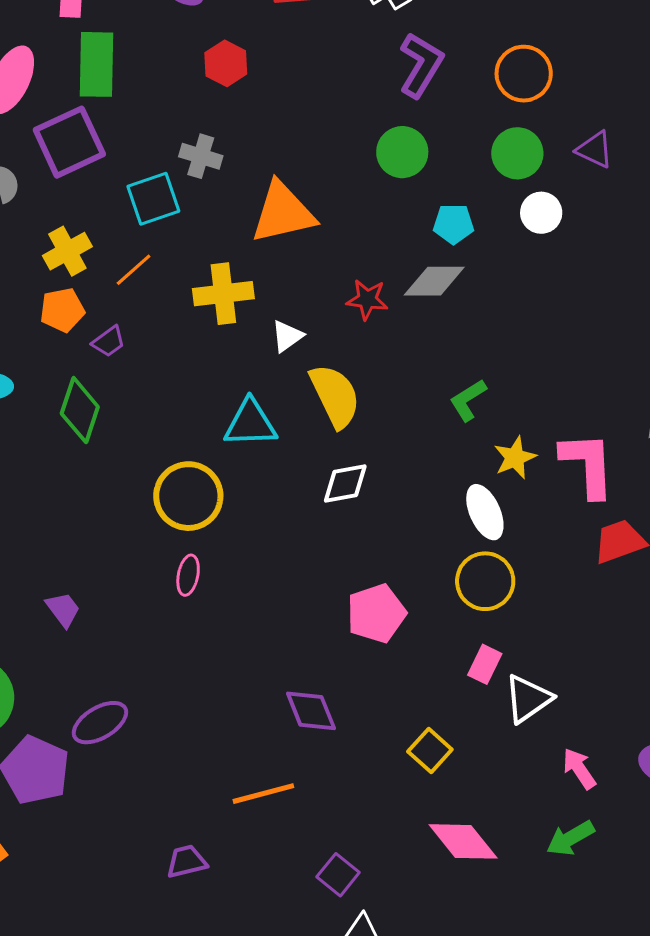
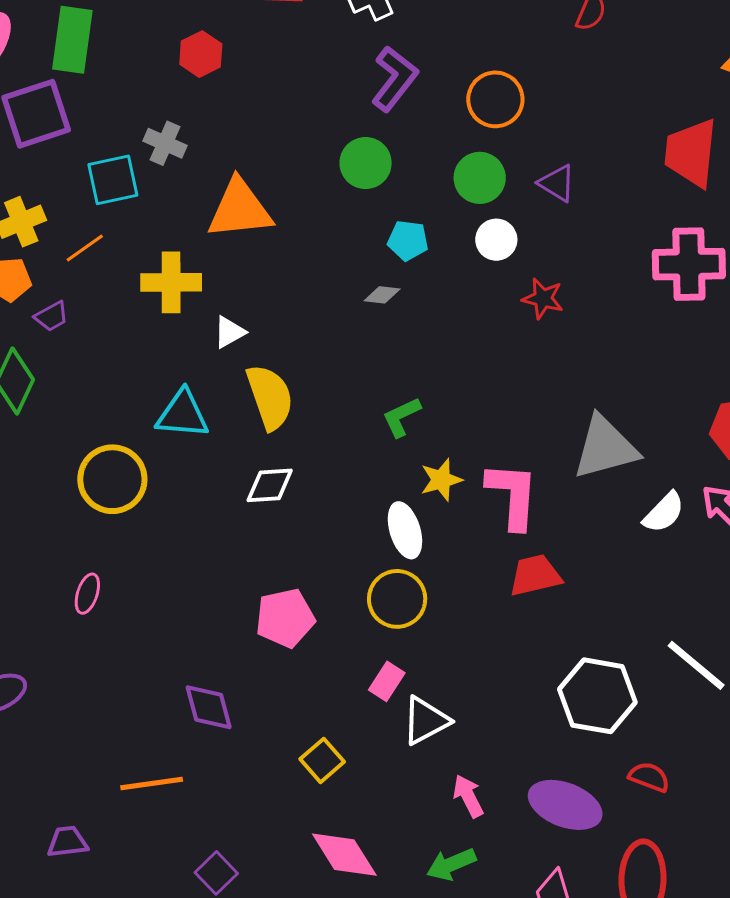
gray diamond: (434, 281) -> (382, 295), size x0.6
red star: (367, 299) -> (543, 299), moved
pink ellipse: (188, 575) -> (87, 594), moved

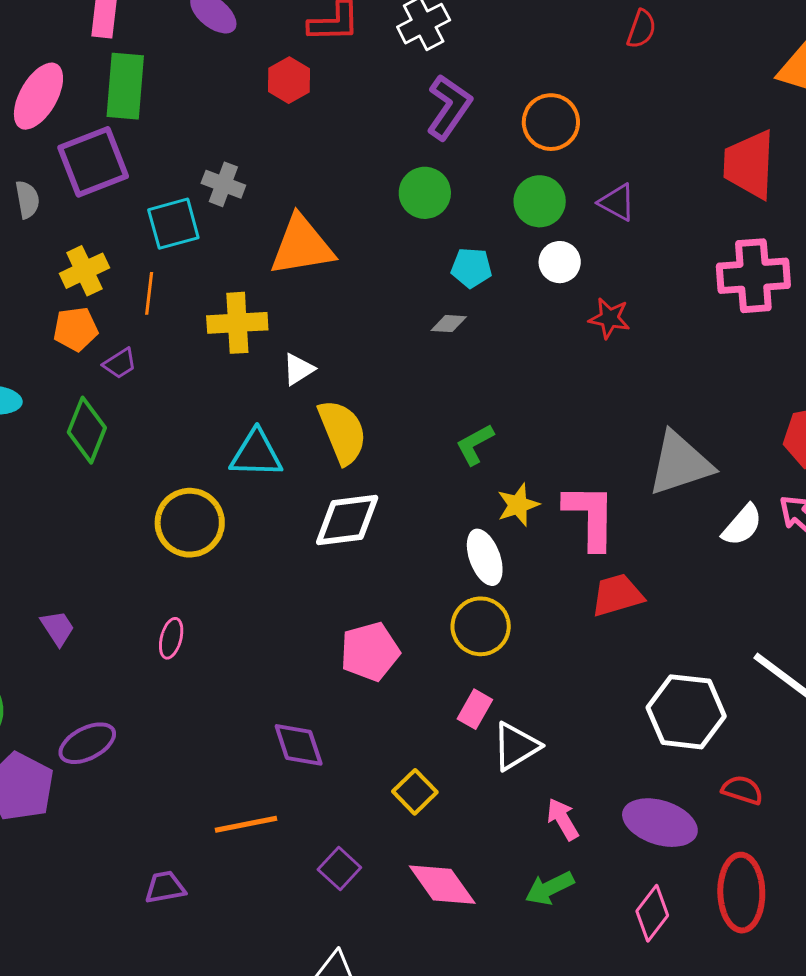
red hexagon: (201, 54) -> (289, 80), moved
orange line: (85, 248) -> (149, 293), turned -45
white diamond: (270, 485) -> (347, 520), size x1.4
purple square: (216, 873) -> (339, 868), moved

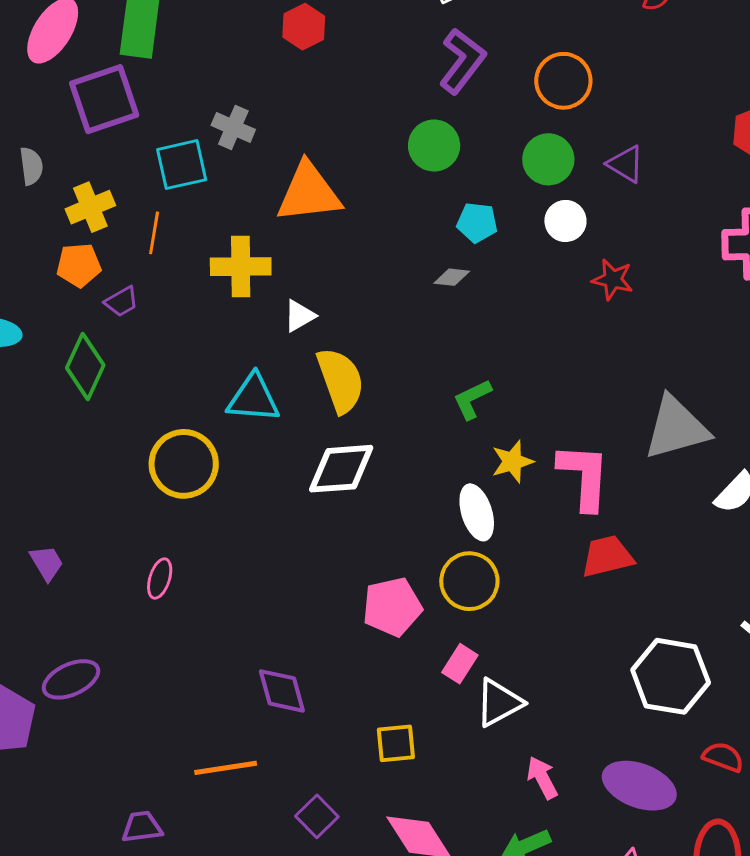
gray semicircle: (27, 200) -> (31, 166), moved
pink pentagon: (370, 652) -> (392, 607), moved
yellow square: (415, 792) -> (396, 743), turned 36

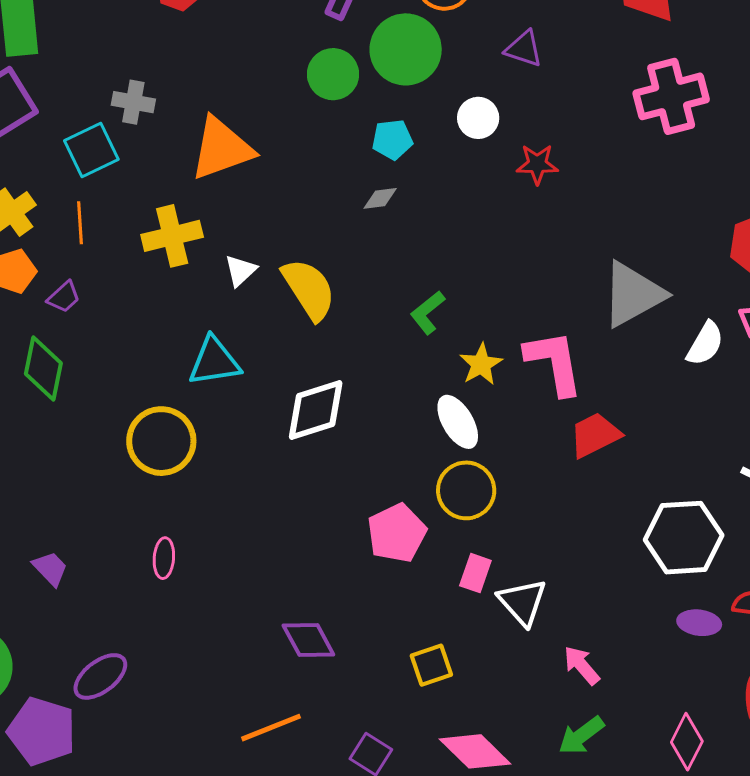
green circle: (548, 159) -> (406, 49), moved, size x1.4
yellow semicircle: (340, 380) -> (309, 289), moved
white triangle: (499, 703) -> (522, 602), turned -30
purple ellipse: (639, 786) -> (699, 623), moved, size x0.6

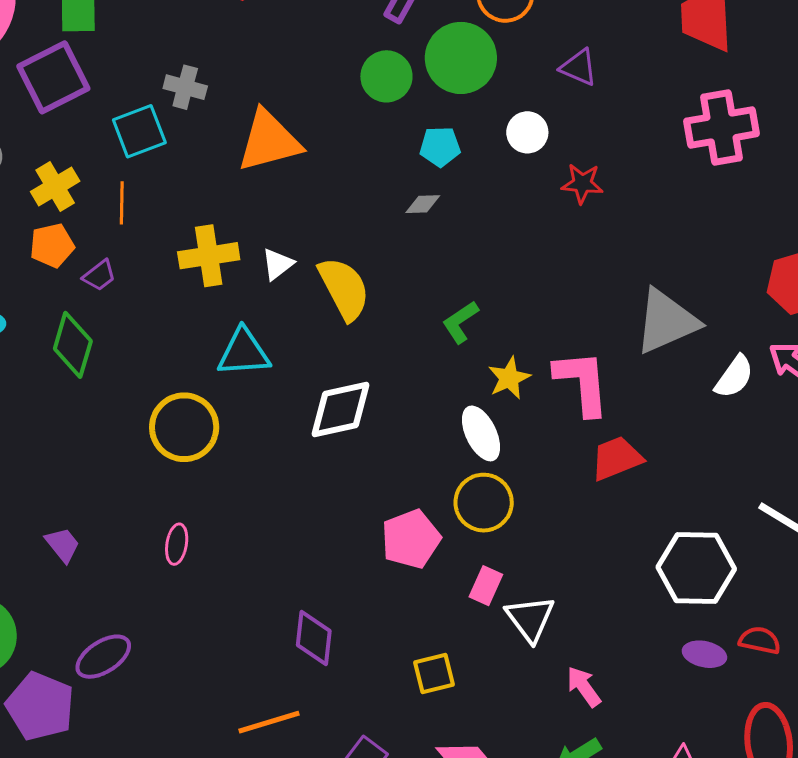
yellow cross: (172, 236) -> (209, 256), moved
purple diamond: (308, 640) -> (314, 638), turned 30

